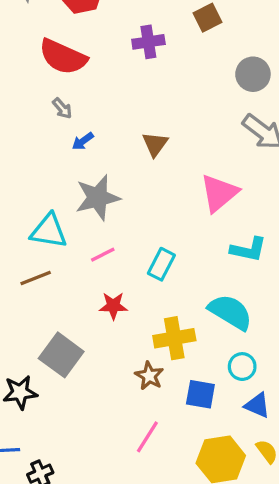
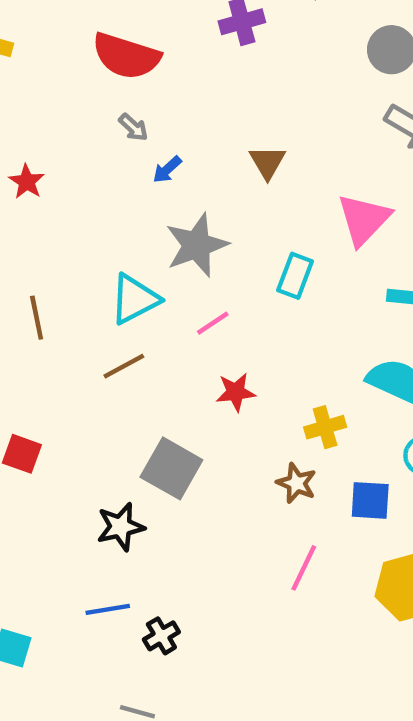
cyan triangle: (49, 231) -> (135, 299), turned -30
cyan rectangle: (161, 264) -> (295, 276), moved
yellow cross: (174, 338) -> (325, 427), size x0.7

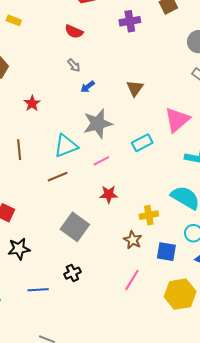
red semicircle: (126, 56) -> (74, 32), size x0.6
red star: (27, 182) -> (32, 103), moved
cyan rectangle: (295, 276) -> (142, 143), turned 36
black star: (121, 527) -> (19, 249), moved
black cross: (161, 636) -> (72, 273), moved

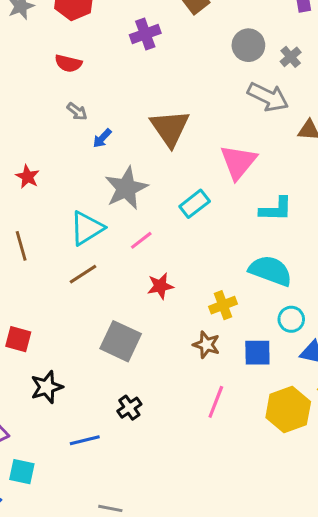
brown triangle: (135, 88) -> (170, 128), size x1.6

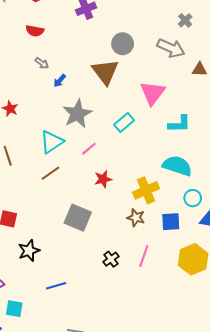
gray circle: (248, 45) -> (123, 44), moved
yellow cross: (223, 305) -> (146, 190), size x1.4
black cross: (129, 408) -> (111, 259), moved

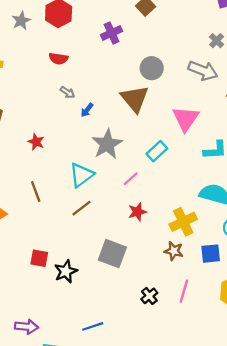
pink line: (89, 149) -> (131, 179), moved
black star: (29, 251) -> (66, 271), moved

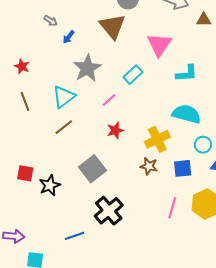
brown line: (36, 192) -> (25, 101), moved
gray square: (112, 254) -> (92, 169), turned 32
pink line: (184, 291) -> (172, 208), moved
black cross: (149, 296) -> (109, 211), moved, size x1.8

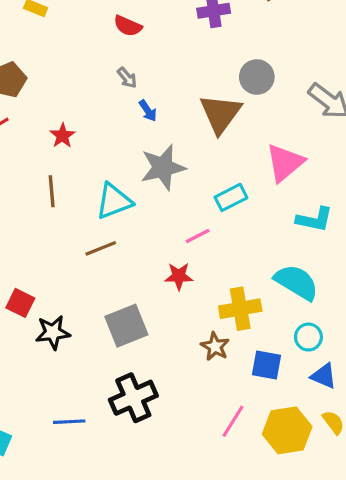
blue arrow: (69, 37) -> (148, 111), turned -88
pink line: (109, 100) -> (198, 236), moved

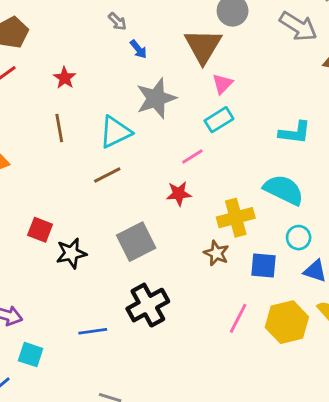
pink triangle: (285, 163) -> (222, 84), moved, size x0.6

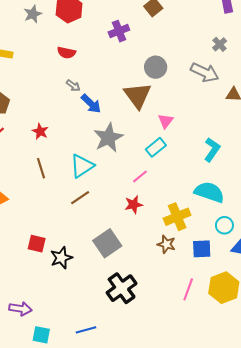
blue arrow: (138, 49) -> (91, 104), size x1.5
pink triangle: (222, 84) -> (166, 121), moved
cyan L-shape: (295, 133) -> (212, 150), turned -55
blue line: (93, 331) -> (86, 330), moved

